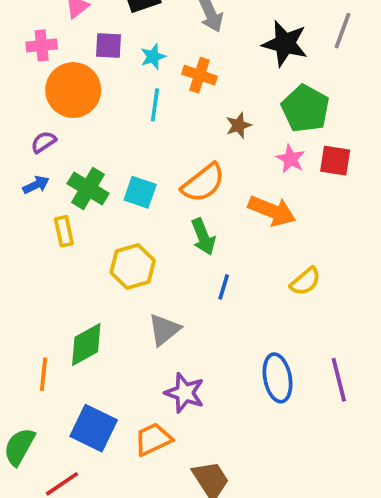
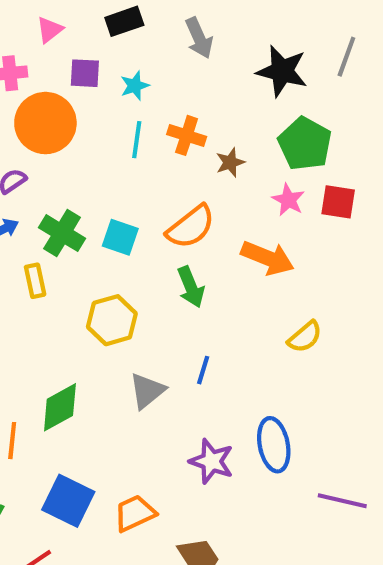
orange cross: (200, 75) -> (187, 135), moved
blue line: (224, 287) -> (203, 370), moved
purple line: (339, 380) -> (342, 501), moved, turned -63
purple star: (185, 393) -> (211, 461), moved

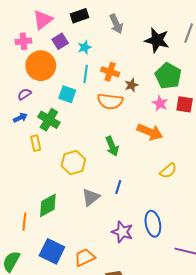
pink triangle: (50, 30) -> (43, 20), size x1.5
purple square: (85, 73) -> (60, 41), turned -35
orange semicircle: (191, 227) -> (110, 101), moved, turned 45
cyan square: (120, 237) -> (67, 94), moved

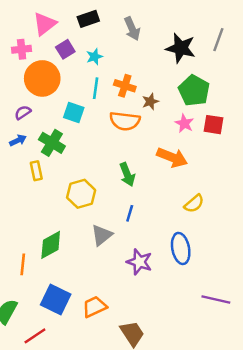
blue line: (118, 187) -> (130, 213), moved
blue ellipse: (153, 224) -> (181, 248), moved
purple star: (122, 232) -> (139, 262), moved

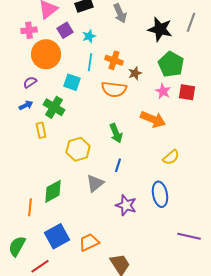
blue square: (56, 299) -> (57, 236), turned 35

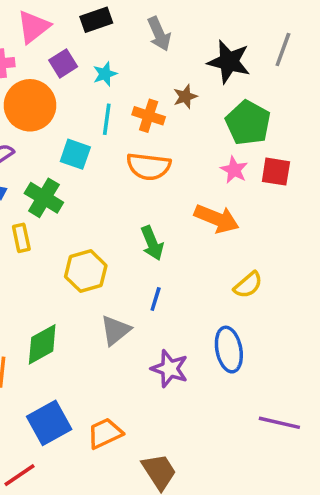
brown star: (135, 73) -> (185, 97), moved

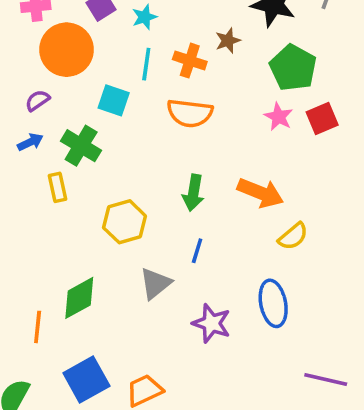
red square: (276, 172) -> (322, 119), turned -32
orange arrow: (217, 219) -> (260, 193), moved
green arrow: (152, 243) -> (193, 193), turned 32

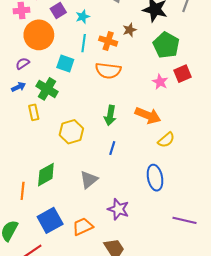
pink star: (279, 117) -> (160, 82), moved
gray triangle: (155, 283) -> (89, 180), moved
purple star: (212, 323) -> (118, 209), moved

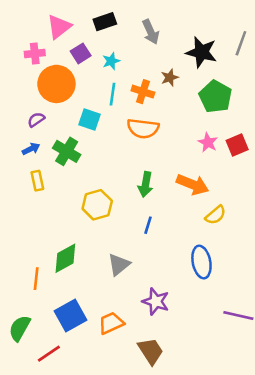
red square: (183, 74) -> (237, 145), moved
yellow rectangle: (34, 112) -> (37, 181), moved

